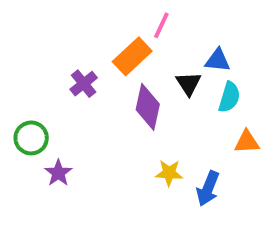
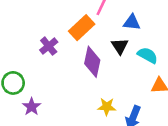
blue triangle: (218, 60) -> (132, 22), moved
cyan semicircle: (229, 97) -> (148, 55), turned -78

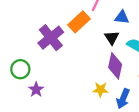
purple cross: (49, 46) -> (51, 38), size x1.6
purple diamond: (92, 62) -> (115, 66), moved

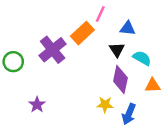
green circle: (20, 69) -> (13, 62), moved

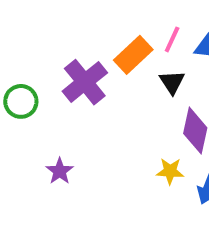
pink line: (100, 14) -> (172, 39), moved
black triangle: (117, 50) -> (172, 82), moved

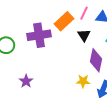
purple cross: (85, 82) -> (39, 35), turned 30

